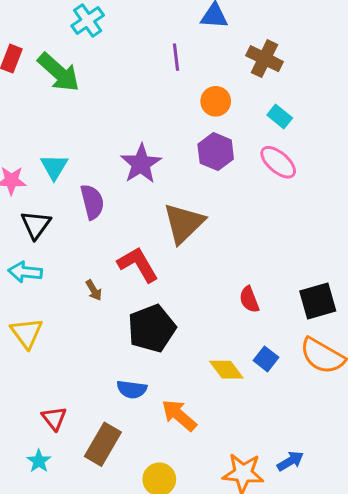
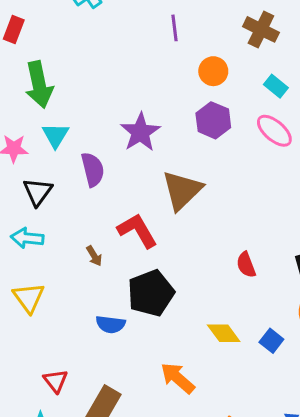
green arrow: (59, 72) -> (39, 85), moved, turned 36
blue square: (266, 359) -> (271, 341), moved
blue semicircle: (132, 389) -> (111, 324), moved

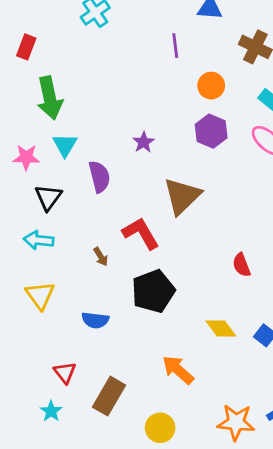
purple star: (140, 132) -> (144, 142), size x0.6
blue semicircle: (111, 324) -> (95, 320), moved

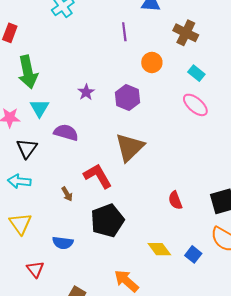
purple hexagon: (211, 131) -> (127, 97), moved
purple star: (144, 142) -> (86, 92), moved
purple semicircle: (99, 177) -> (66, 132), turned -60
red triangle: (65, 373) -> (35, 269), moved

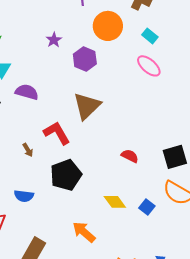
orange circle: (152, 62) -> (108, 26), size x1.5
purple star: (86, 92) -> (54, 40), moved
red semicircle: (175, 200) -> (130, 156), turned 138

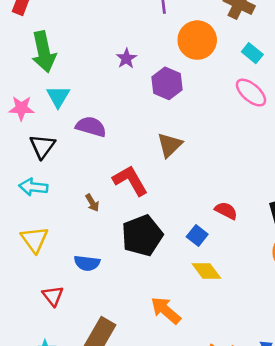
brown triangle: (87, 106) -> (170, 145), size x0.7
blue square: (147, 207) -> (197, 236), moved

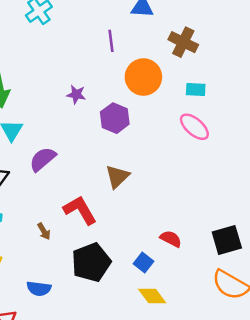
cyan rectangle: (252, 53) -> (196, 89), turned -36
purple star: (126, 58) -> (76, 94), turned -30
purple semicircle: (91, 127) -> (43, 159), turned -56

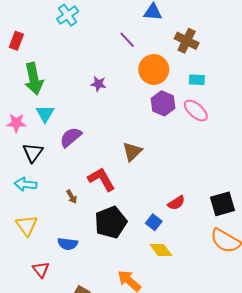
purple line: (111, 41) -> (127, 40), turned -36
purple hexagon: (115, 118) -> (163, 103), moved
red semicircle: (171, 239) -> (176, 203), turned 120

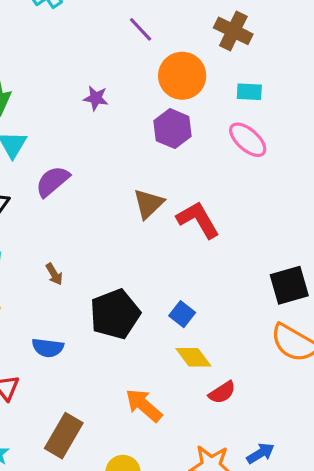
purple hexagon: (163, 103) -> (173, 129), moved
red L-shape: (101, 179) -> (198, 220), moved
red semicircle: (176, 203) -> (222, 392), moved

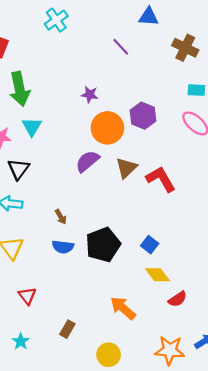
orange circle: (182, 76) -> (107, 128), moved
purple semicircle: (53, 181) -> (87, 161), moved
blue semicircle: (48, 348) -> (63, 247), moved
brown rectangle: (64, 436) -> (67, 329), size x0.6

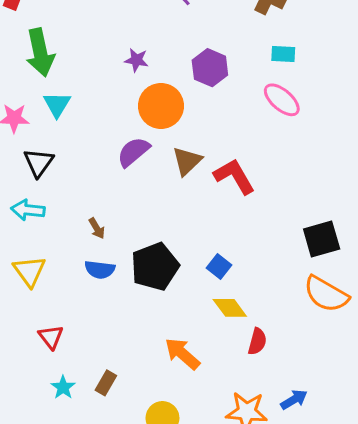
purple hexagon: (143, 116) -> (210, 68), moved
red semicircle: (177, 299) -> (257, 341), turned -42
cyan star: (21, 341) -> (63, 387), moved

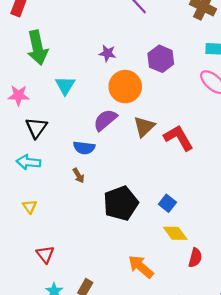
cyan triangle: (57, 104) -> (65, 85), moved
blue semicircle: (100, 270) -> (84, 148), moved
yellow triangle: (29, 271) -> (30, 207), size x0.6

